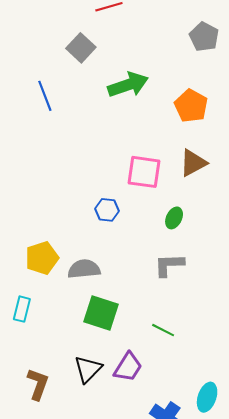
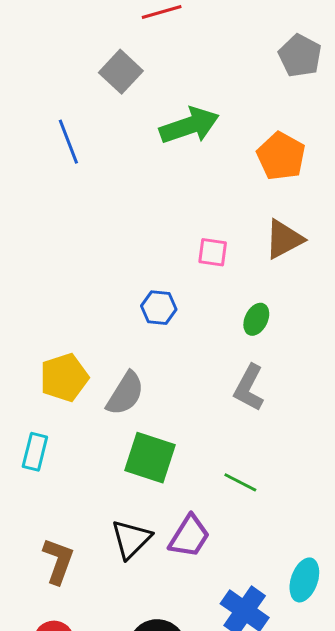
pink square: (144, 172) -> (213, 252), size x0.6
gray L-shape: (169, 265) -> (249, 388), turned -60
gray semicircle: (84, 269) -> (125, 394), turned 128

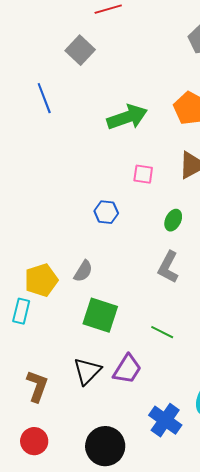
green arrow: (189, 126) -> (127, 117), moved
yellow pentagon: (64, 378) -> (41, 280), moved
gray semicircle: (125, 394) -> (83, 271), size x0.7

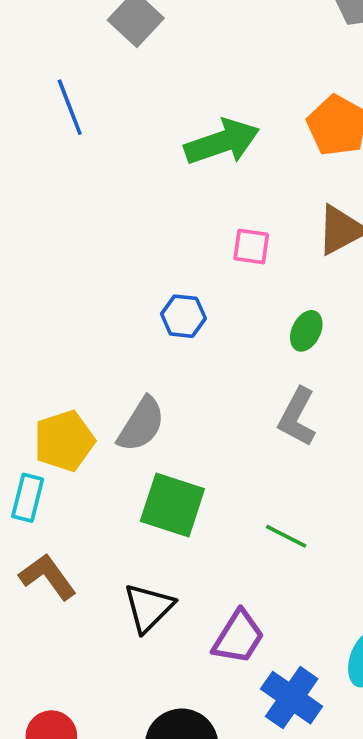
gray semicircle: (83, 271) -> (141, 424), size x1.4
purple trapezoid: (127, 369) -> (238, 637), moved
brown L-shape: (37, 386) -> (48, 577), moved, turned -56

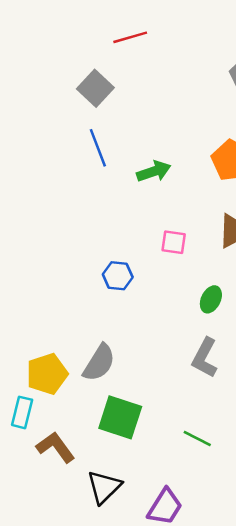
blue line: (70, 107) -> (98, 148), moved
green arrow: (222, 142) -> (154, 171), size x0.7
blue hexagon: (183, 316) -> (118, 276), moved
brown L-shape: (48, 577) -> (56, 447), moved

